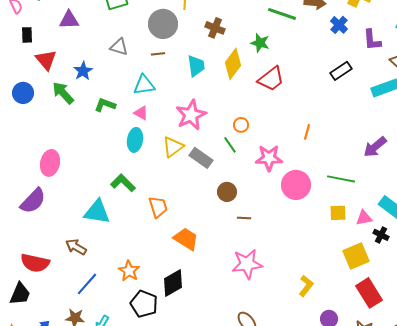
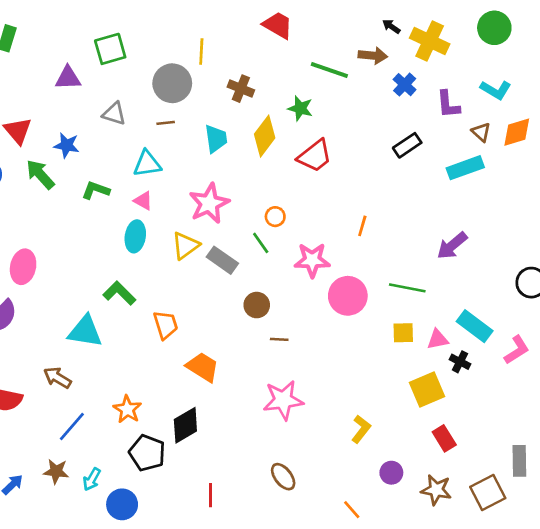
purple triangle: (69, 20) -> (68, 78), moved
blue star: (83, 71) -> (67, 145), turned -30
red rectangle: (369, 293) -> (444, 438), size x0.7

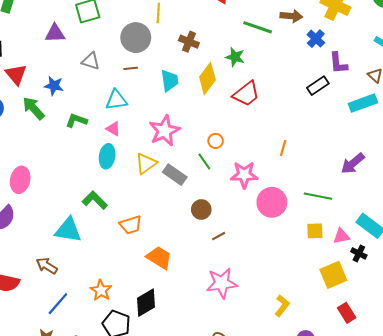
purple L-shape: (448, 104) -> (338, 63), moved
orange trapezoid: (166, 325) -> (131, 225), turned 90
brown line: (279, 339) -> (219, 236), turned -32

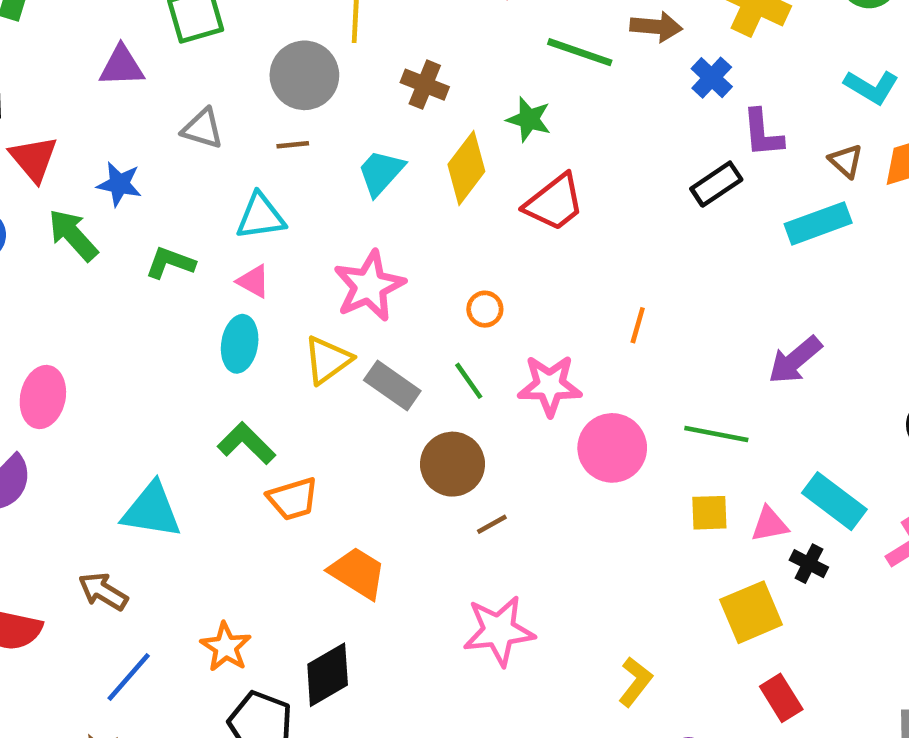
cyan trapezoid: (170, 81) -> (381, 173), turned -130
green line: (204, 161) -> (469, 381), moved
green L-shape: (95, 200) -> (247, 443), moved
brown circle: (201, 209) -> (453, 464), size x1.4

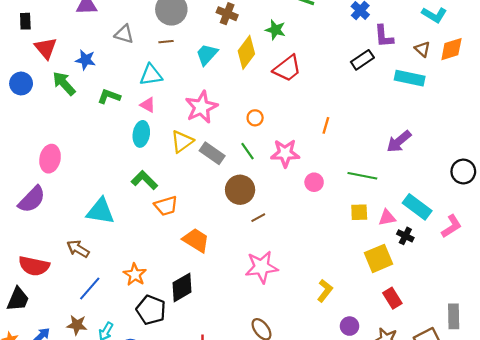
cyan rectangle: (818, 223) -> (410, 78), turned 32
pink circle: (612, 448) -> (314, 182), size x0.6

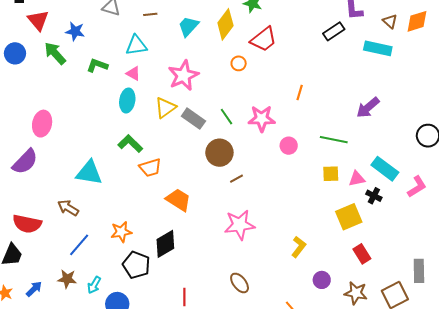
orange circle: (255, 118) -> (239, 63), moved
orange star: (135, 275) -> (121, 232), turned 30

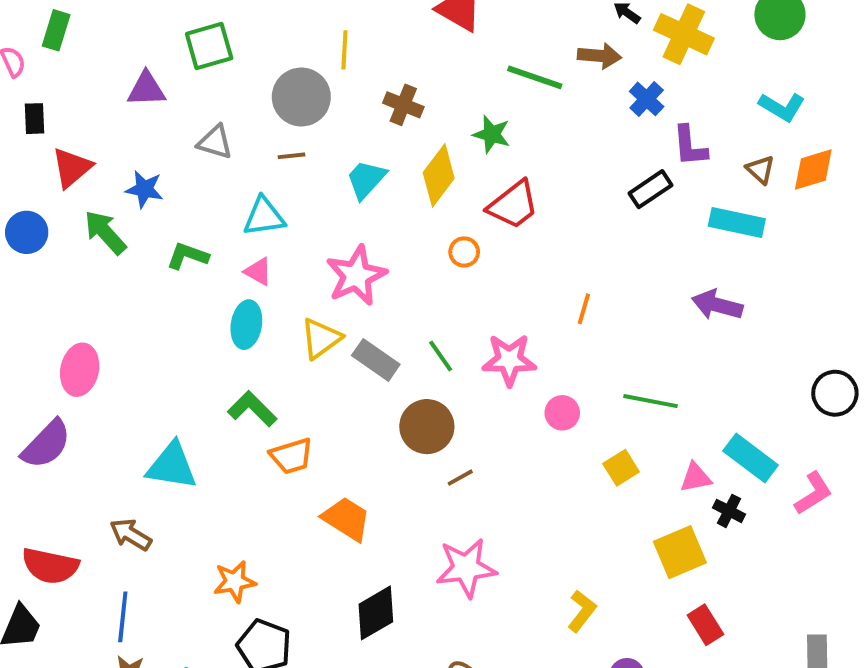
red triangle: (38, 20) -> (72, 168), turned 30
purple arrow: (368, 108) -> (717, 305), moved, turned 55
yellow square: (331, 174) -> (621, 468), moved, turned -30
black diamond: (165, 244) -> (376, 613), moved
blue line: (79, 245) -> (123, 617), moved, turned -35

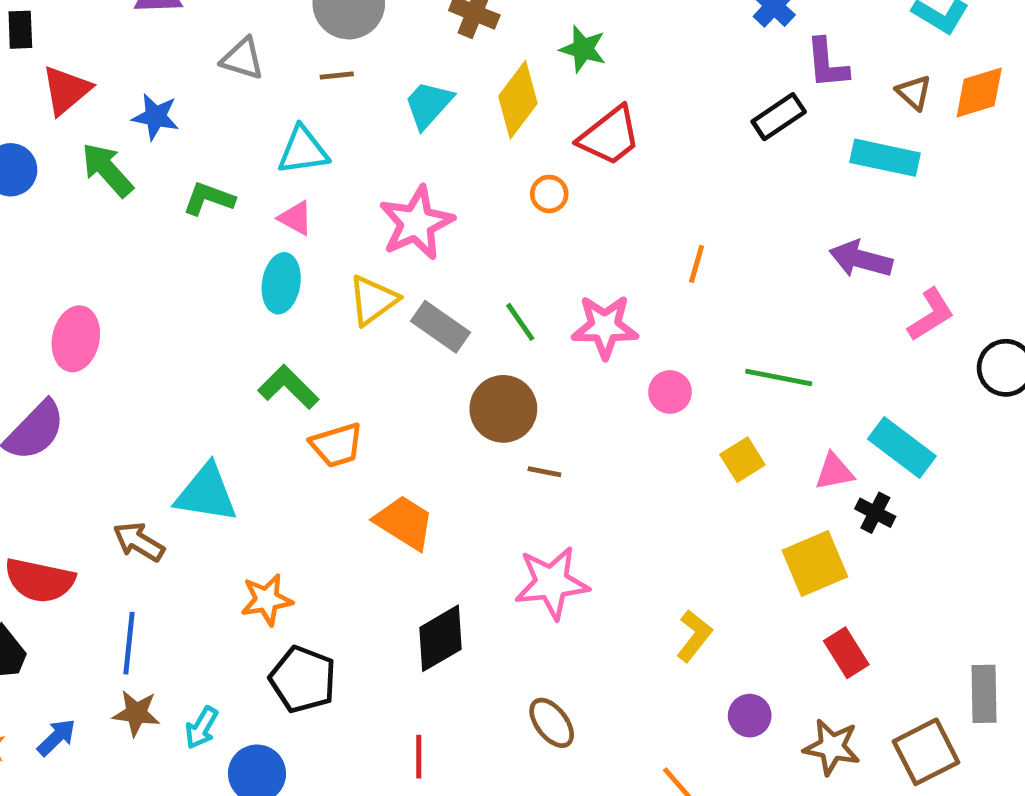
cyan triangle: (172, 466) -> (206, 493), moved
brown line: (460, 478) -> (544, 472), turned 40
pink L-shape: (813, 493) -> (931, 315), moved

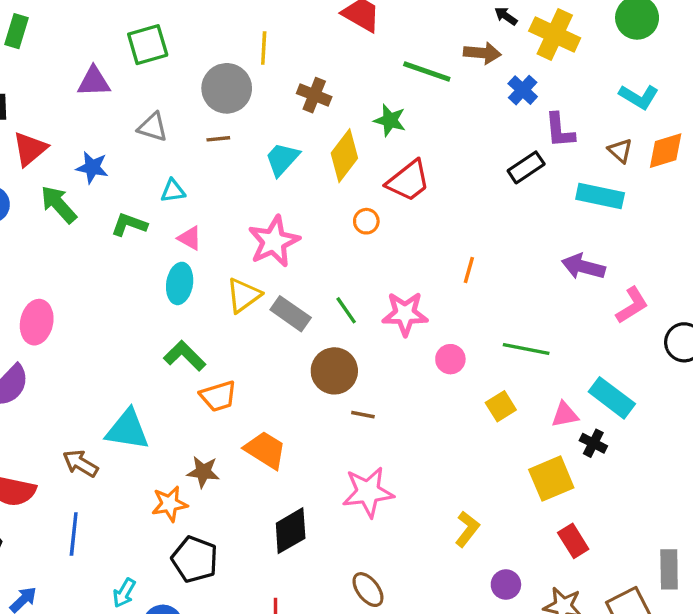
cyan triangle: (303, 150) -> (173, 191), moved, size x0.7
brown star: (136, 713) -> (203, 472), moved

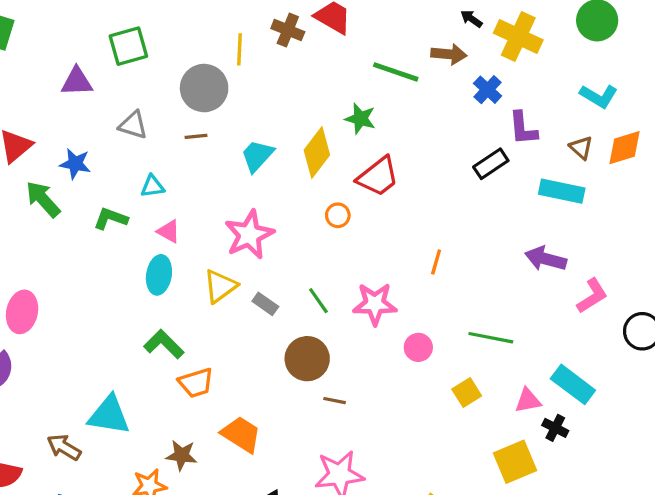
brown cross: (314, 95) -> (288, 30), moved
gray rectangle: (291, 314) -> (265, 304), size x0.7

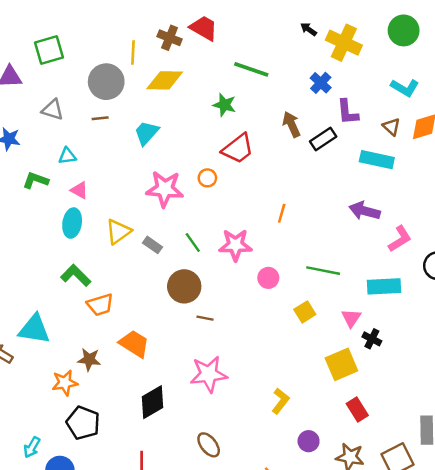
brown arrow: (449, 54) -> (291, 124), moved, turned -120
yellow diamond: (317, 152) -> (165, 80), moved, turned 54
pink star: (249, 235) -> (165, 189), moved, turned 30
cyan rectangle: (573, 384) -> (384, 286), moved, turned -40
pink triangle: (528, 401) -> (351, 318), turned -45

